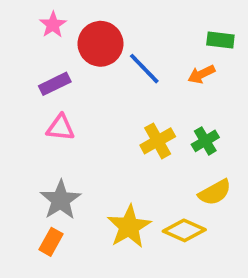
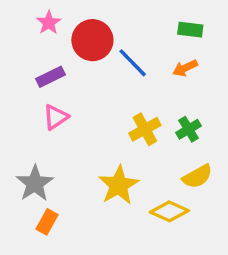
green rectangle: (220, 40) -> (190, 30), moved
pink triangle: (61, 128) -> (56, 117), turned -40
gray star: (61, 200) -> (35, 183), moved
yellow star: (129, 227) -> (119, 185), moved

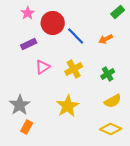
green rectangle: (190, 30) -> (118, 12), moved, turned -48
pink triangle: (56, 117) -> (43, 67), moved
yellow cross: (145, 129) -> (74, 69), moved
yellow diamond: (169, 211) -> (111, 129), moved

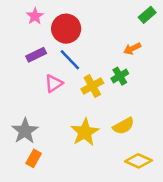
blue line: (76, 36) -> (70, 60), moved
green cross: (108, 74) -> (120, 76), moved
yellow semicircle: (113, 101) -> (123, 126), moved

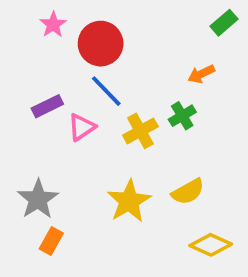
purple rectangle: (36, 55) -> (47, 106), moved

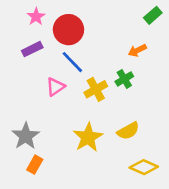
purple rectangle: (47, 106) -> (32, 49), moved

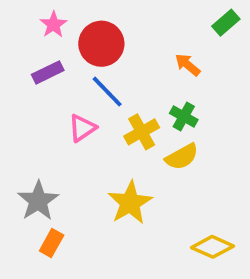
orange arrow: (137, 50) -> (188, 65), moved, turned 66
green cross: (124, 79) -> (184, 117), turned -30
yellow semicircle: (128, 131) -> (182, 157), moved

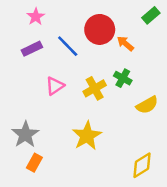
red circle: (101, 44) -> (100, 29), moved
blue line: (107, 92) -> (68, 46), moved
yellow semicircle: (182, 157) -> (147, 105), moved
yellow diamond: (212, 247) -> (142, 165), turned -56

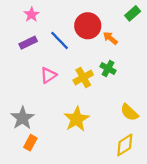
yellow semicircle: (147, 105) -> (129, 112), moved, turned 72

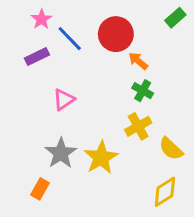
orange arrow: (110, 38) -> (138, 61), moved
blue line: (60, 40) -> (70, 39), moved
yellow cross: (83, 78) -> (138, 126), moved
gray star: (23, 118) -> (61, 153), moved

